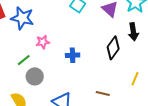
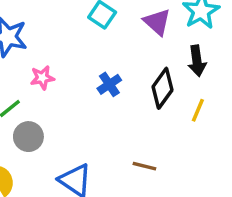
blue cross: (73, 55) -> (109, 84), moved, turned -32
yellow line: (135, 79) -> (198, 110), moved

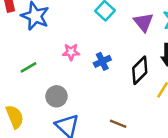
pink star: (42, 78) -> (71, 52), moved
gray circle: (28, 137) -> (56, 96), moved

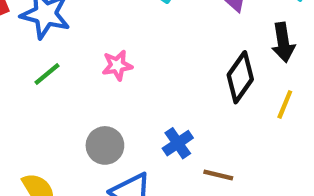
blue cross: (102, 61) -> (178, 143), moved
green line: (29, 67) -> (47, 74), moved

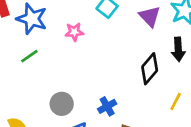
pink star: (117, 65) -> (74, 32), moved
yellow line: (285, 104) -> (176, 101), moved

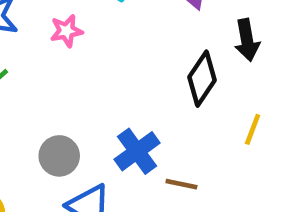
blue cross: (107, 106) -> (137, 151), size x1.4

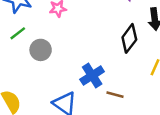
gray circle: (59, 156) -> (41, 50), moved

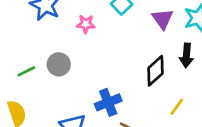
green line: (18, 33) -> (26, 71), moved

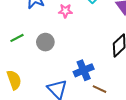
green line: (26, 71) -> (17, 38), moved

